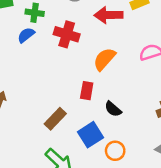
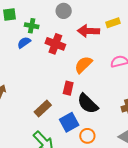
black semicircle: (113, 109) -> (88, 104), size x1.6

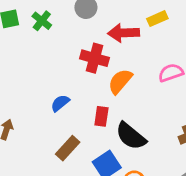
green cross: (32, 26) -> (42, 21), moved, turned 32
blue semicircle: (24, 43) -> (60, 103), moved
red cross: (55, 44) -> (94, 58), moved

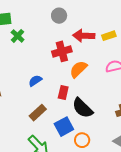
yellow rectangle: (157, 19) -> (109, 36), moved
green cross: (42, 21) -> (18, 36), moved
red cross: (94, 58) -> (62, 51), turned -36

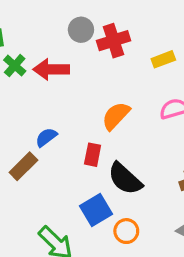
red arrow: (84, 36) -> (51, 69), moved
red cross: (62, 51) -> (113, 41), moved
brown rectangle: (38, 113) -> (23, 166), moved

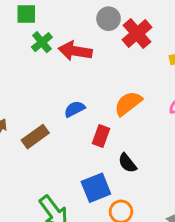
red cross: (113, 41) -> (137, 34), turned -32
blue semicircle: (46, 137) -> (74, 109), moved
black semicircle: (125, 179) -> (127, 163), size x0.6

